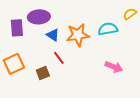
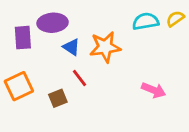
cyan semicircle: (108, 29) -> (146, 21), moved

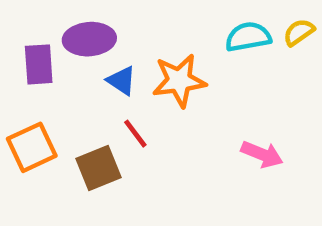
brown square: (58, 98) -> (99, 168), size x1.4

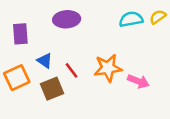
purple ellipse: (89, 39) -> (67, 19), moved
blue triangle: (122, 81) -> (45, 61), moved
orange star: (179, 81) -> (108, 68), moved

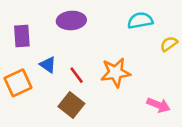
yellow semicircle: (158, 17) -> (169, 44), moved
pink arrow: (138, 81) -> (158, 105), moved
brown square: (52, 89) -> (71, 105), moved, turned -30

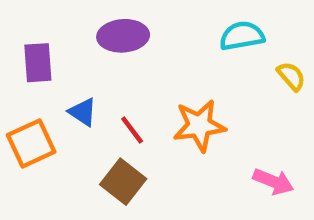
yellow semicircle: (169, 44) -> (291, 76), turned 84

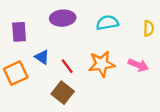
cyan semicircle: (242, 36) -> (107, 23), moved
yellow semicircle: (291, 76) -> (149, 28), moved, turned 42
pink arrow: (273, 182) -> (138, 65), moved

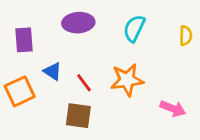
cyan semicircle: (107, 23) -> (134, 28), turned -55
pink arrow: (138, 65) -> (173, 109), moved
brown square: (63, 93) -> (78, 116), turned -30

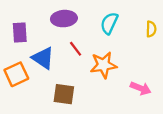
blue triangle: (53, 71) -> (43, 58), size x1.5
red line: (84, 83) -> (76, 49), moved

